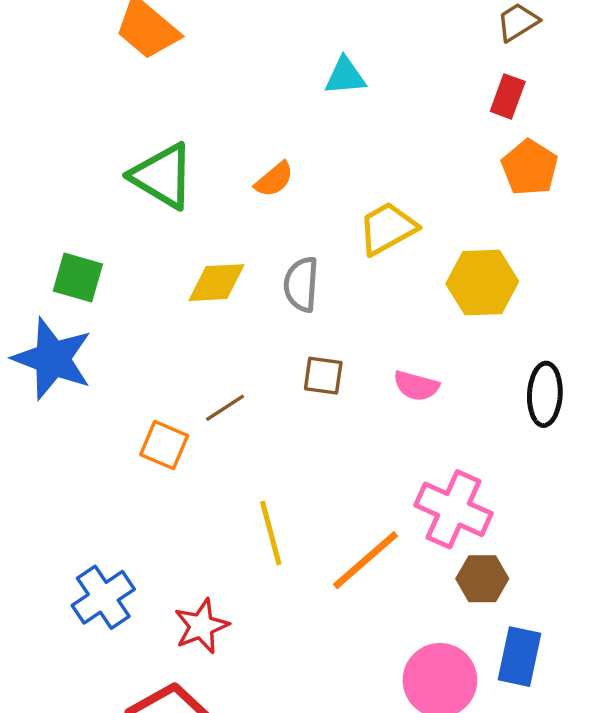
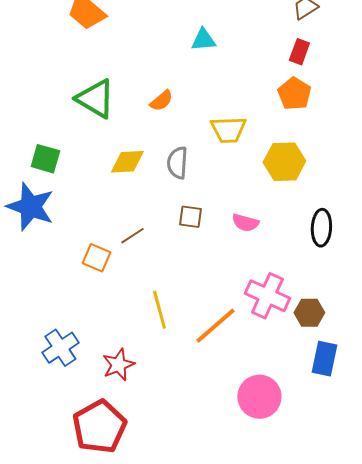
orange pentagon: (530, 168) -> (294, 94), moved
yellow trapezoid: (387, 228) -> (228, 130), turned -153
brown hexagon: (482, 579) -> (309, 313), moved
blue rectangle: (519, 657) -> (324, 359), moved

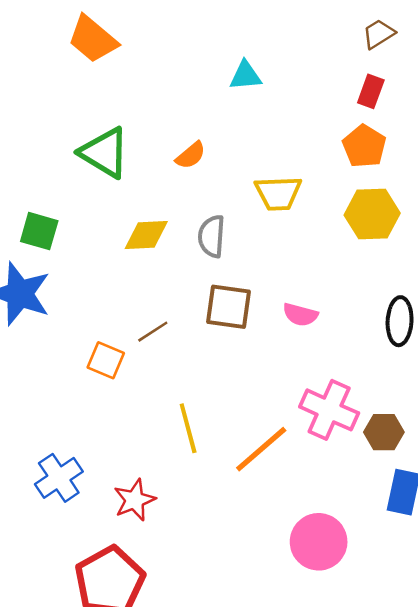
yellow hexagon: (284, 162) -> (372, 214), moved
brown square: (190, 217) -> (229, 307), size x1.5

